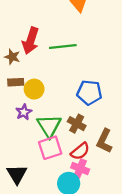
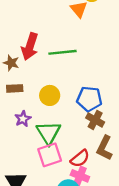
yellow circle: (34, 89) -> (50, 95), moved
brown cross: (77, 124) -> (95, 120), moved

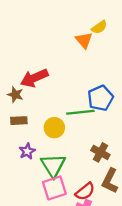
red arrow: (30, 47) -> (34, 78), turned 48
green line: (62, 52) -> (80, 112), moved
blue pentagon: (89, 99) -> (100, 98), moved, turned -30

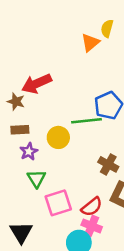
yellow semicircle: (99, 27) -> (107, 28), turned 140
orange triangle: (84, 40) -> (90, 43), turned 30
purple star: (27, 151) -> (29, 152), moved
green triangle: (53, 165) -> (37, 179), moved, size x0.7

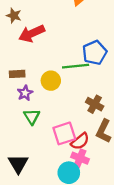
brown star: (16, 102) -> (14, 16), moved
pink square: (58, 203) -> (64, 133), moved

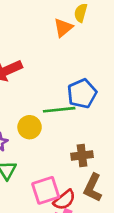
brown cross: (95, 104) -> (82, 155), turned -36

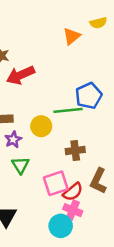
yellow semicircle: (81, 13) -> (98, 23), moved, turned -119
brown cross: (82, 155) -> (75, 150), moved

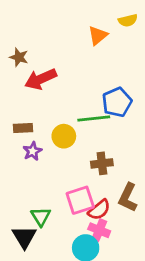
green triangle: (20, 165) -> (41, 217), moved

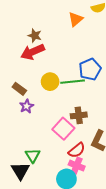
brown star: (19, 57) -> (35, 36), moved
brown rectangle: (23, 128) -> (19, 89), turned 40
yellow circle: (64, 136) -> (50, 82), moved
pink square: (80, 200) -> (63, 129), moved, turned -30

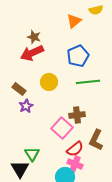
blue pentagon: (90, 69) -> (78, 56), moved
green line: (73, 82) -> (88, 82), moved

